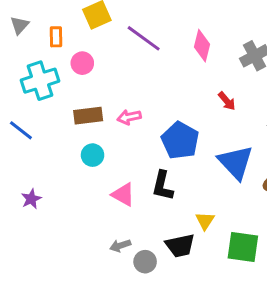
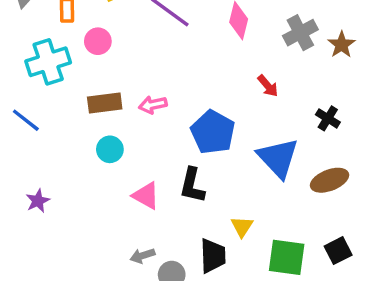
black trapezoid: (180, 246) -> (213, 256), turned -80

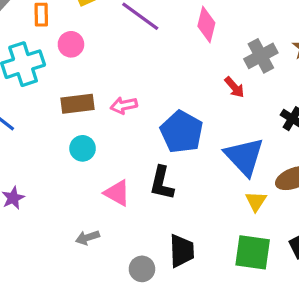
gray cross: (300, 33) -> (261, 56), moved
yellow triangle: (242, 227) -> (256, 201), moved
gray arrow: (142, 256) -> (87, 238), moved

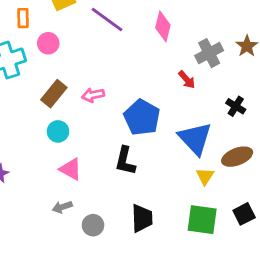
brown rectangle: (78, 104) -> (54, 94), turned -44
pink triangle: (117, 193) -> (71, 169), moved
gray circle: (142, 269) -> (93, 225), moved

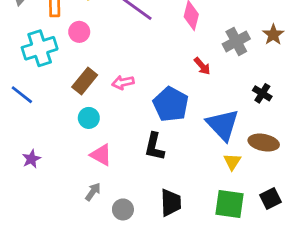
red arrow: (187, 80) -> (202, 66), moved
brown ellipse: (237, 157) -> (264, 143), turned 32
gray arrow: (62, 207) -> (93, 192), turned 144

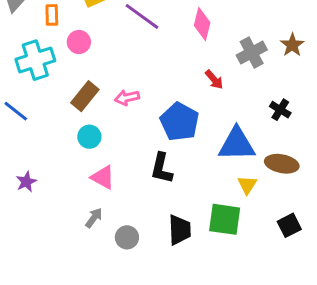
blue triangle: (223, 125) -> (237, 144), turned -48
green square: (229, 204) -> (225, 219), moved

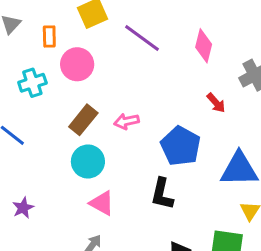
pink circle: (79, 42) -> (77, 64), size x1.4
cyan cross: (35, 60) -> (32, 83), size x0.7
cyan circle: (89, 137) -> (88, 162), size x1.4

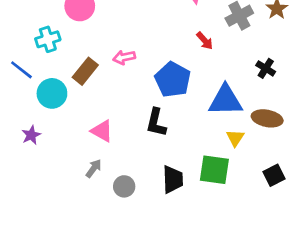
cyan cross: (32, 83) -> (48, 39), moved
brown rectangle: (83, 120) -> (85, 71), moved
cyan circle: (88, 162) -> (52, 93), moved

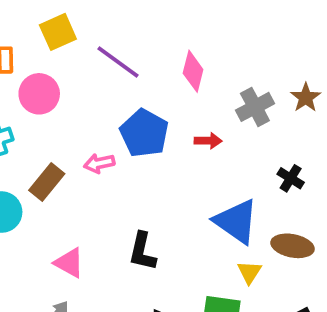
red arrow: (205, 41) -> (208, 141), turned -48
blue pentagon: (173, 80) -> (144, 133), moved
blue triangle: (225, 100) -> (236, 221), turned 36

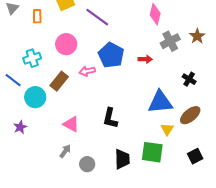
pink diamond: (193, 71) -> (155, 14), moved
pink circle: (39, 94) -> (66, 44), moved
blue triangle: (236, 221) -> (160, 102), turned -40
brown ellipse: (293, 246) -> (190, 115), turned -50

